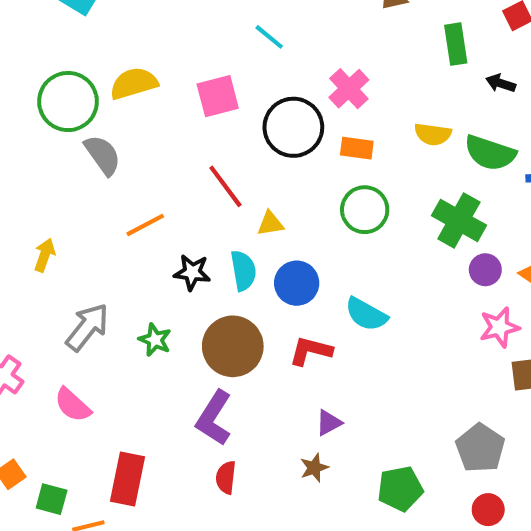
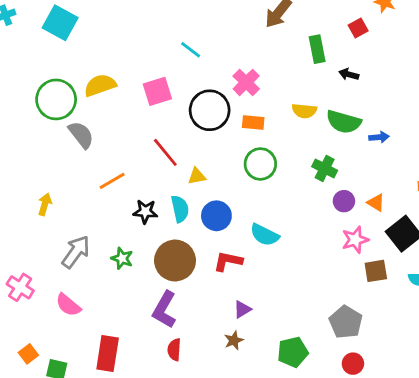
green cross: (459, 220) -> (325, 168), size x0.7

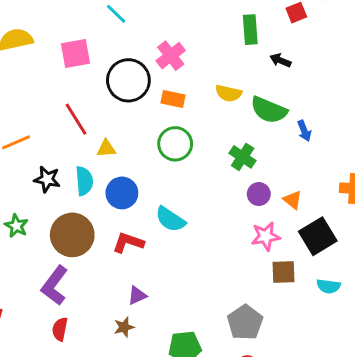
blue arrow: (379, 137) -> (304, 131), turned 66

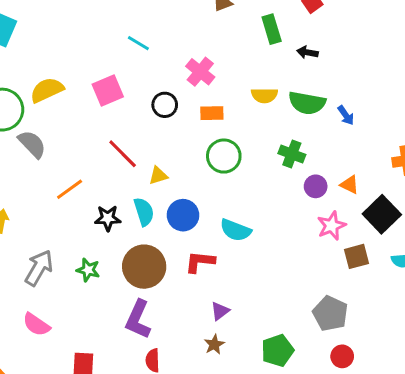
black circle: (128, 80) -> (165, 105), size x0.6

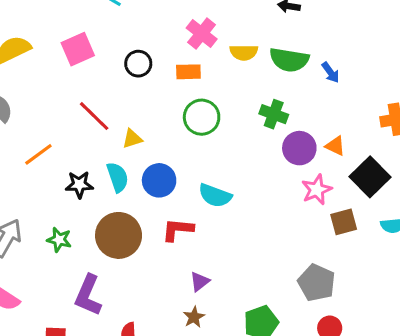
pink cross: (200, 72) -> (202, 34), moved
purple circle: (316, 186) -> (299, 148), size x1.4
purple L-shape: (138, 319) -> (88, 295), moved

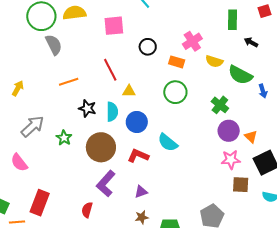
purple L-shape: (88, 295) -> (106, 184), moved
brown star: (194, 317) -> (142, 217), moved

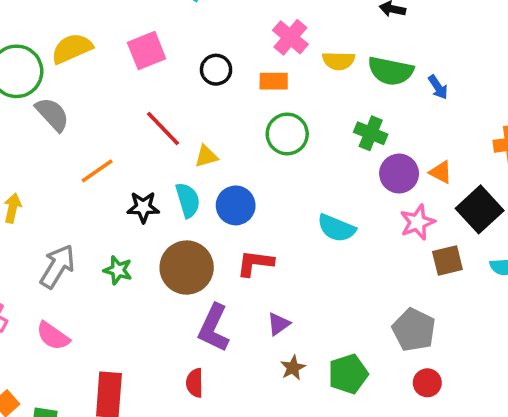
cyan semicircle: (168, 143) -> (336, 228), moved

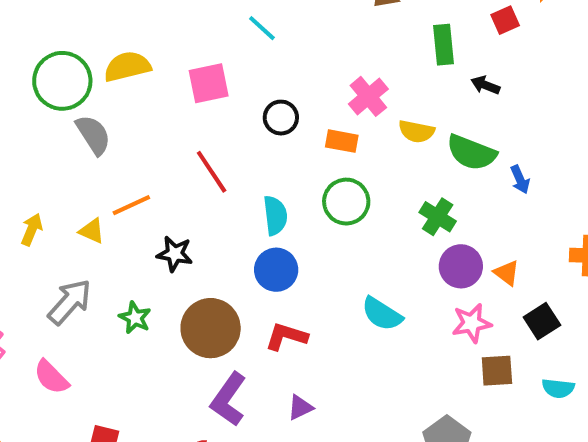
yellow triangle: (206, 156) -> (92, 231), moved, turned 30
cyan semicircle: (188, 200) -> (275, 215), moved
black square: (480, 209) -> (542, 321), size x0.7

